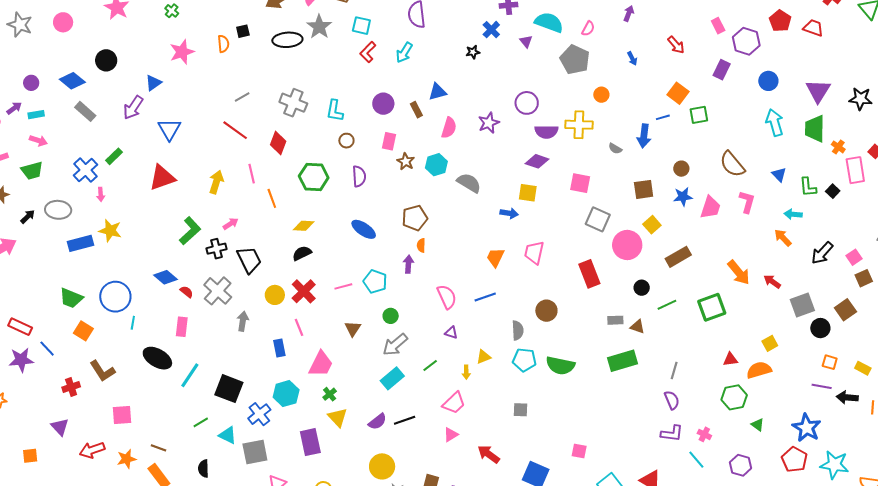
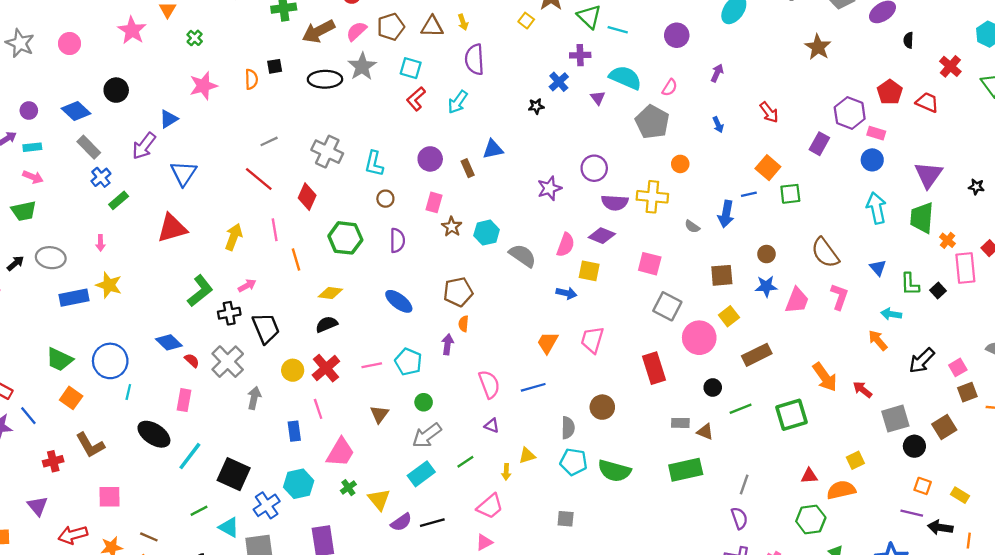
pink rectangle: (718, 26) -> (876, 133), moved, turned -49
black star: (861, 99) -> (976, 187), size x0.6
pink semicircle: (449, 128) -> (566, 245), moved
blue cross: (85, 170) -> (101, 177), moved, size x0.7
yellow triangle: (338, 417) -> (379, 499), moved

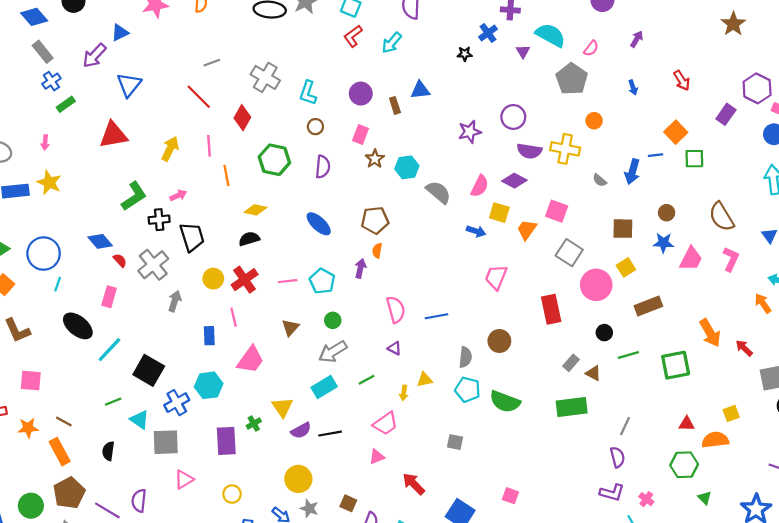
orange trapezoid: (548, 343) -> (527, 230), moved
gray rectangle: (680, 423) -> (571, 363), turned -56
green cross: (348, 488) -> (254, 424), moved

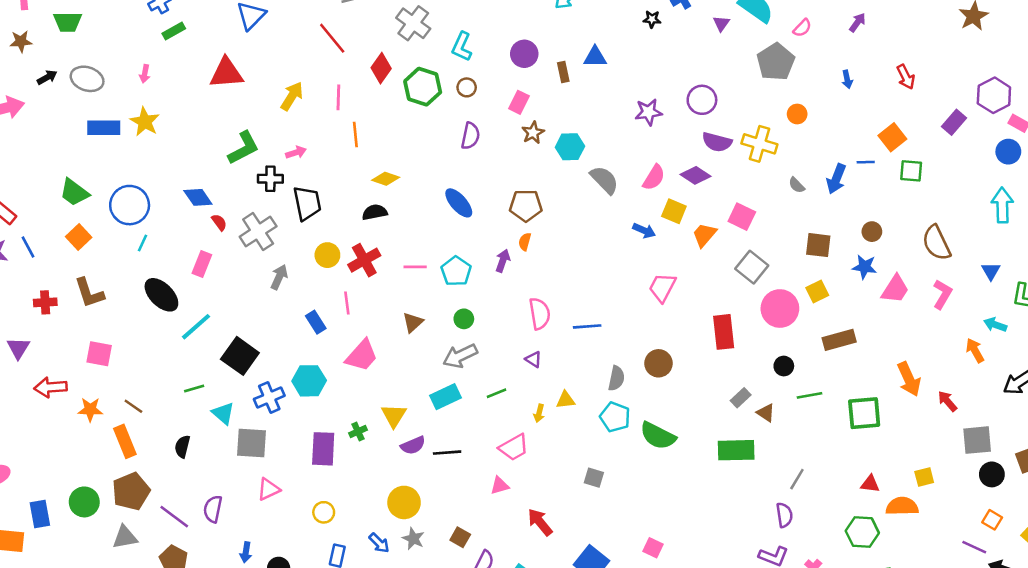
green hexagon: (274, 160) -> (423, 87), moved
blue rectangle: (209, 336) -> (316, 322), turned -36

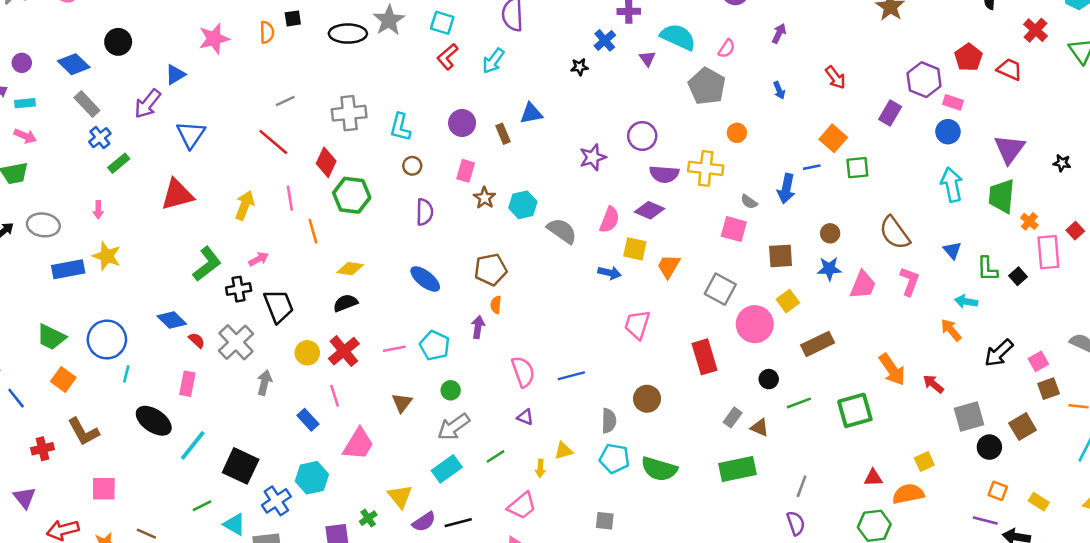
gray cross: (413, 23) -> (349, 113), turned -32
green hexagon: (423, 87) -> (352, 195), moved
pink square: (742, 217) -> (734, 229), moved

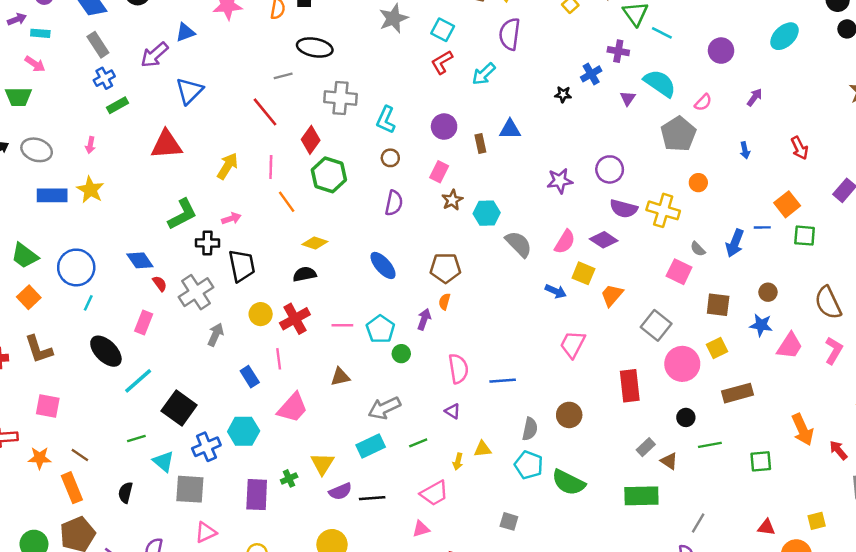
black ellipse: (348, 34) -> (315, 47), moved
orange line: (313, 231) -> (287, 202), turned -30
green circle: (451, 390) -> (401, 354), moved
brown triangle: (402, 403) -> (340, 377), turned 30
green square: (855, 410) -> (761, 461), size x0.7

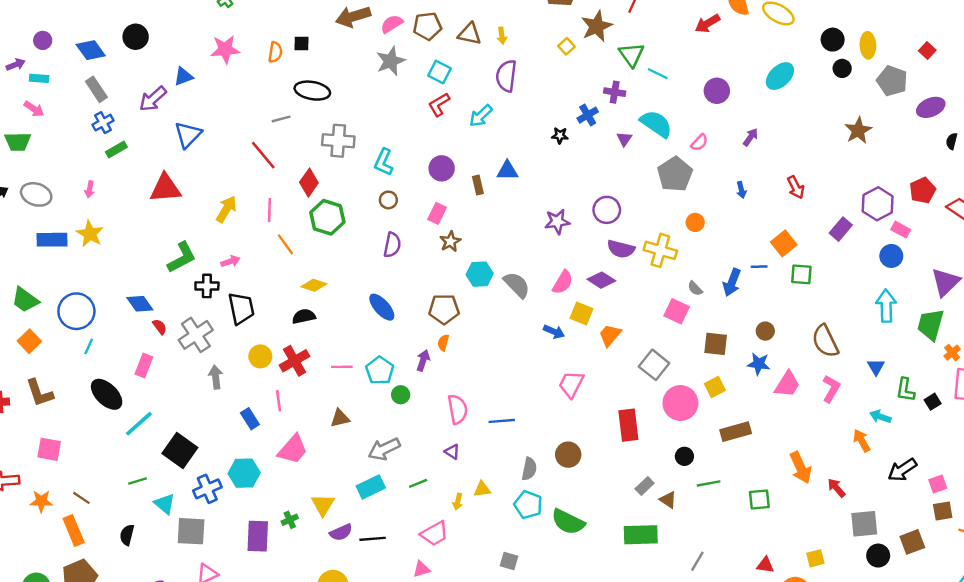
cyan hexagon: (487, 213) -> (480, 274), moved
gray arrow: (216, 335) -> (216, 377), turned -30

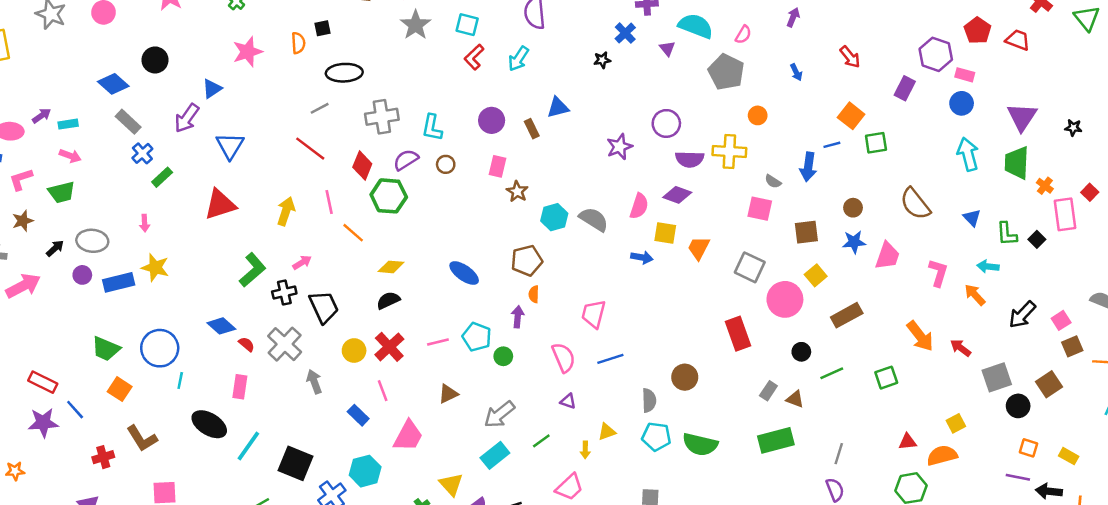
purple circle: (43, 40) -> (82, 275), moved
purple semicircle: (392, 245) -> (406, 160), moved, turned -120
pink trapezoid: (571, 384) -> (594, 314), moved
pink L-shape: (831, 389) -> (938, 273), moved

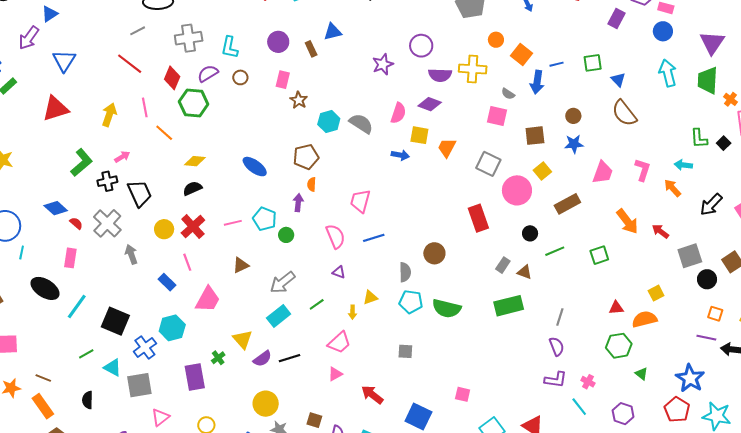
orange square: (851, 116) -> (521, 54), moved
blue triangle: (972, 218) -> (618, 80), moved
pink trapezoid: (887, 256) -> (603, 172), moved

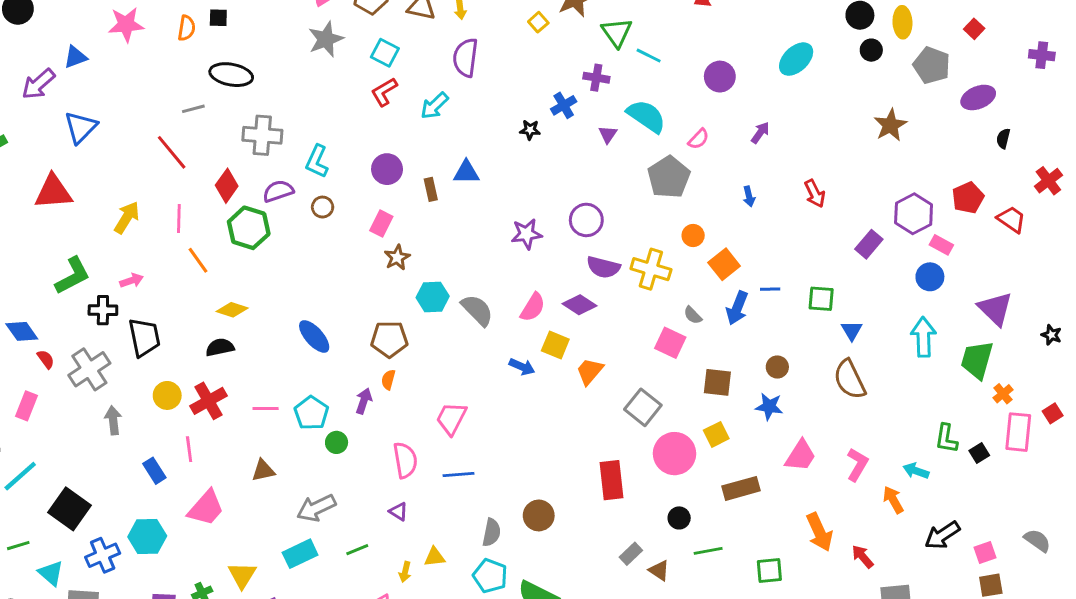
purple triangle: (712, 43) -> (995, 309), turned -32

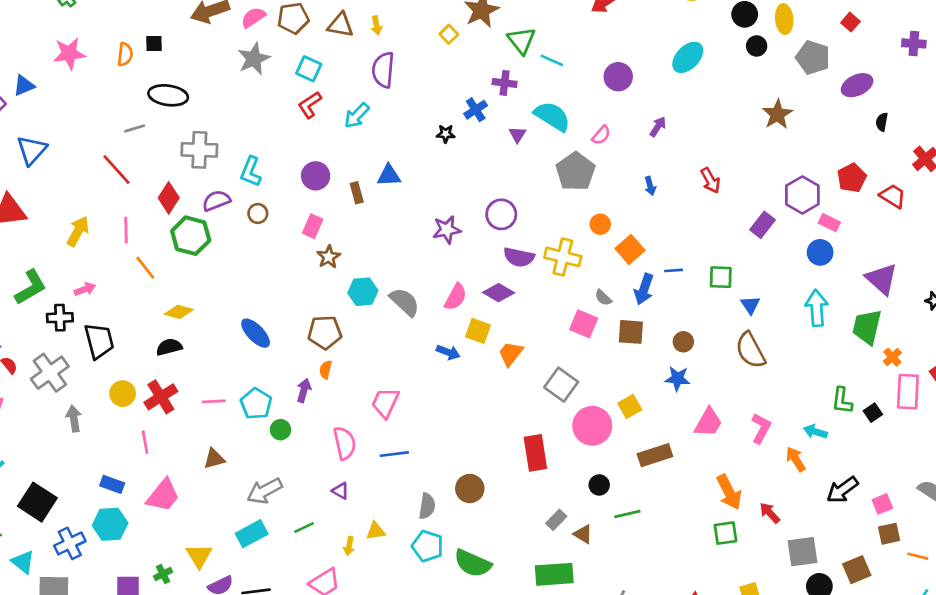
brown square: (717, 382) -> (631, 332), moved
blue rectangle: (154, 471) -> (112, 484), moved, turned -35
green square: (769, 571) -> (725, 533), moved

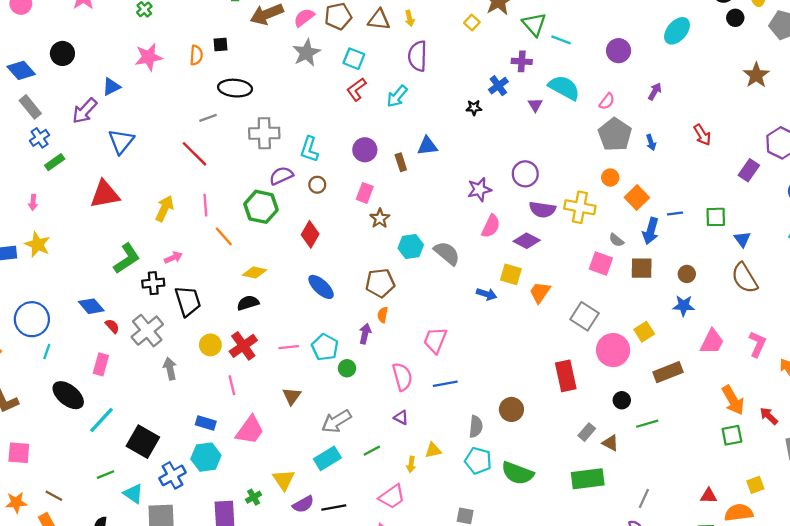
gray pentagon: (575, 172) -> (615, 135), moved
red diamond: (169, 198) -> (310, 234), moved
pink semicircle: (456, 297) -> (491, 226), moved
brown triangle: (214, 459) -> (292, 396), turned -36

